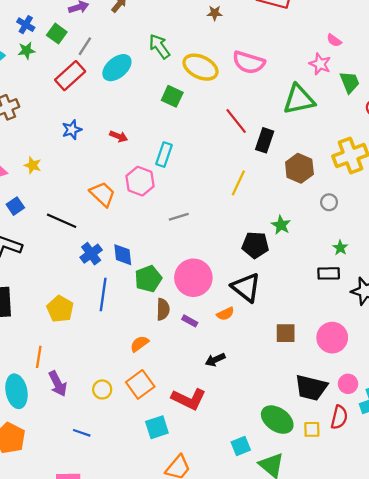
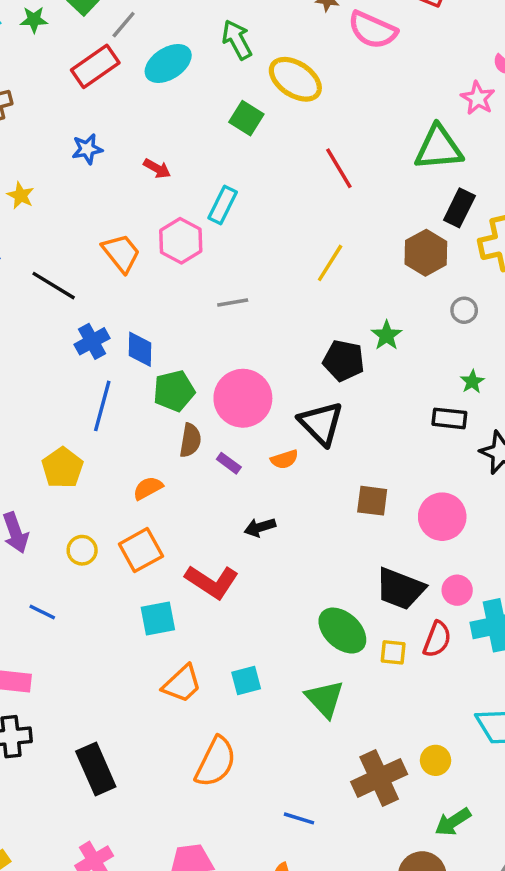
pink semicircle: (249, 62) -> (373, 30), moved
black rectangle: (265, 140) -> (459, 208), moved
yellow pentagon: (60, 309) -> (62, 468), moved
cyan square: (241, 446) -> (246, 681), moved

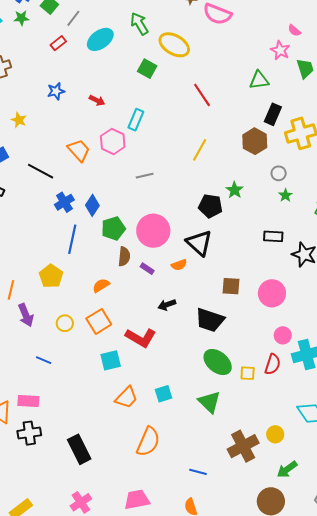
red rectangle: (95, 66) -> (58, 43), size x0.6
green triangle: (439, 148) -> (259, 80), size x0.7
blue diamond: (140, 349) -> (92, 205), turned 35
green star: (472, 382) -> (285, 195), moved
black trapezoid: (400, 589) -> (210, 320), moved

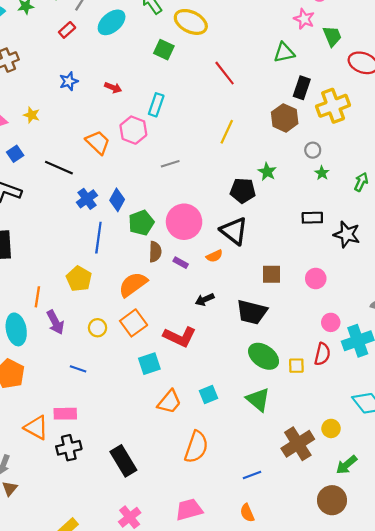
orange semicircle: (101, 285) -> (133, 284), size x1.6
pink circle: (272, 293) -> (316, 278), size x0.7
blue line: (198, 472) -> (252, 475), turned -30

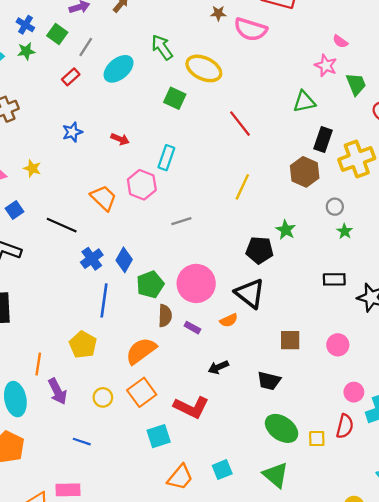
black trapezoid: (252, 312) -> (269, 381), size x0.7

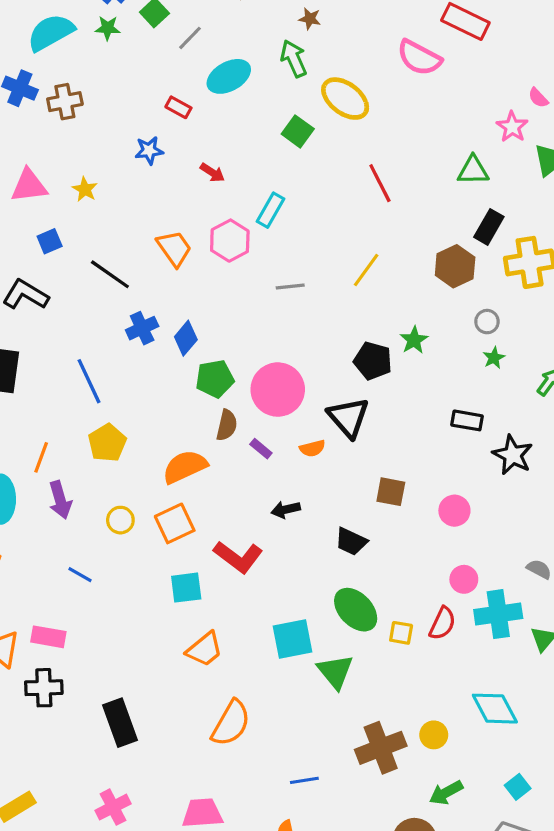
brown star: (218, 13) -> (310, 19), moved
red rectangle: (71, 77) -> (178, 107), moved, turned 60
gray line: (181, 221) -> (290, 287), moved
blue line: (104, 300) -> (89, 381), moved, turned -44
cyan square: (222, 470) -> (293, 639), moved, size x1.5

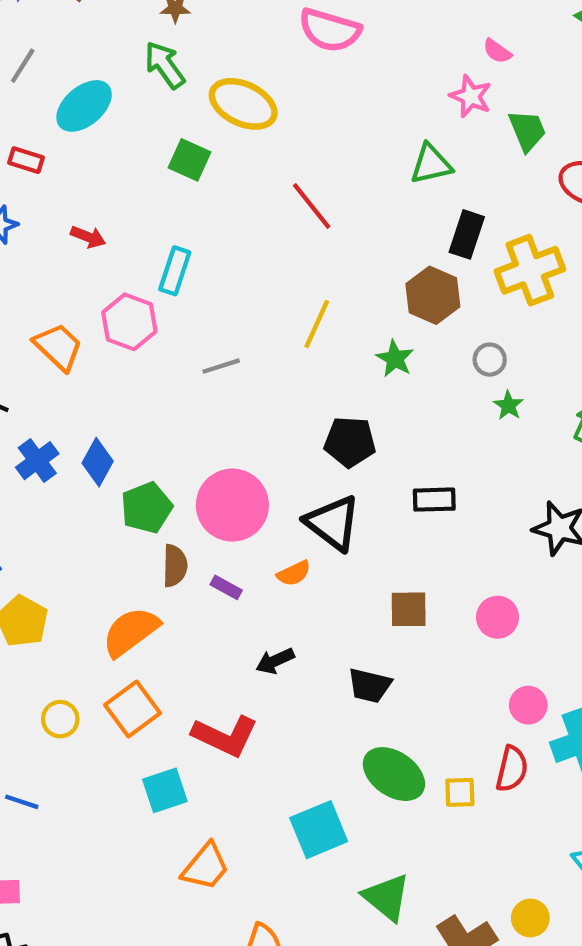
green star: (414, 340) -> (395, 359), moved
black rectangle: (467, 420) -> (434, 500), moved
green triangle: (335, 672) -> (387, 897), moved

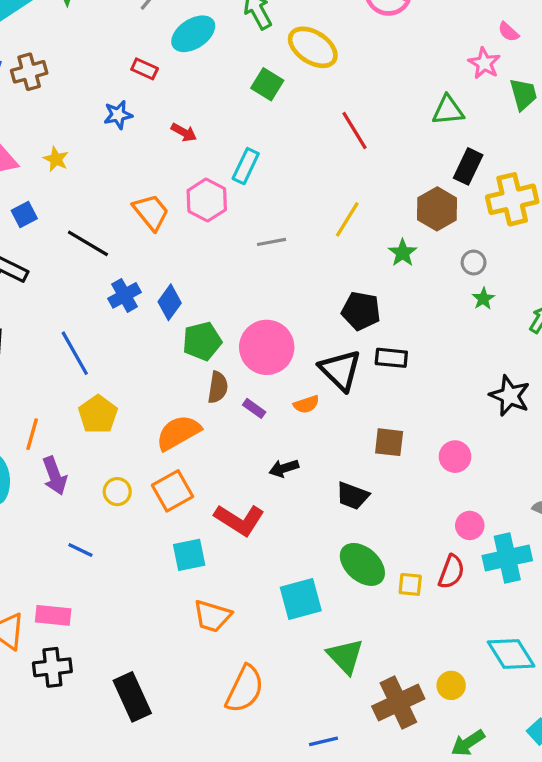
black rectangle: (434, 500) -> (391, 358), moved
orange trapezoid: (206, 867) -> (212, 616), turned 60

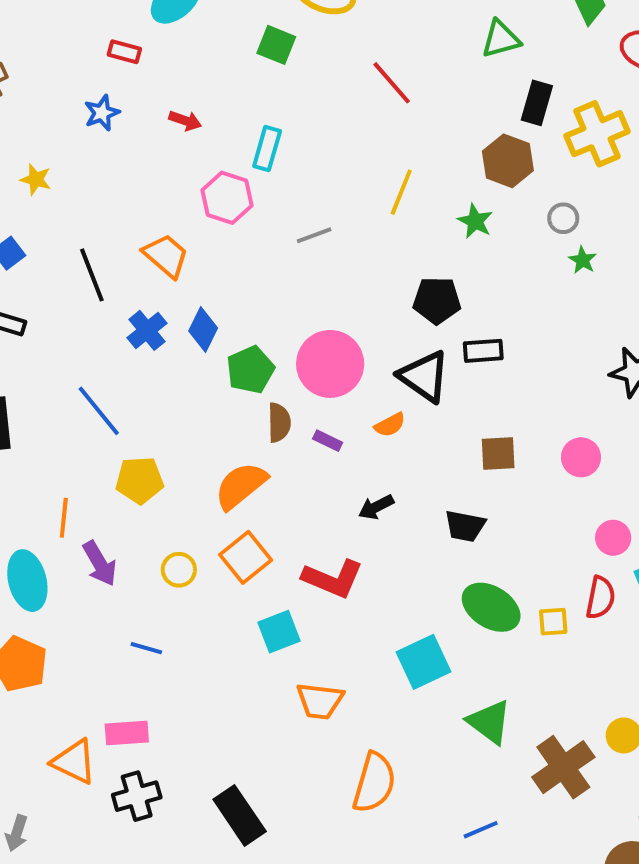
orange trapezoid: (151, 212) -> (166, 256), moved
black line: (88, 243) -> (92, 275), turned 48
yellow pentagon: (98, 414) -> (140, 480), turned -30

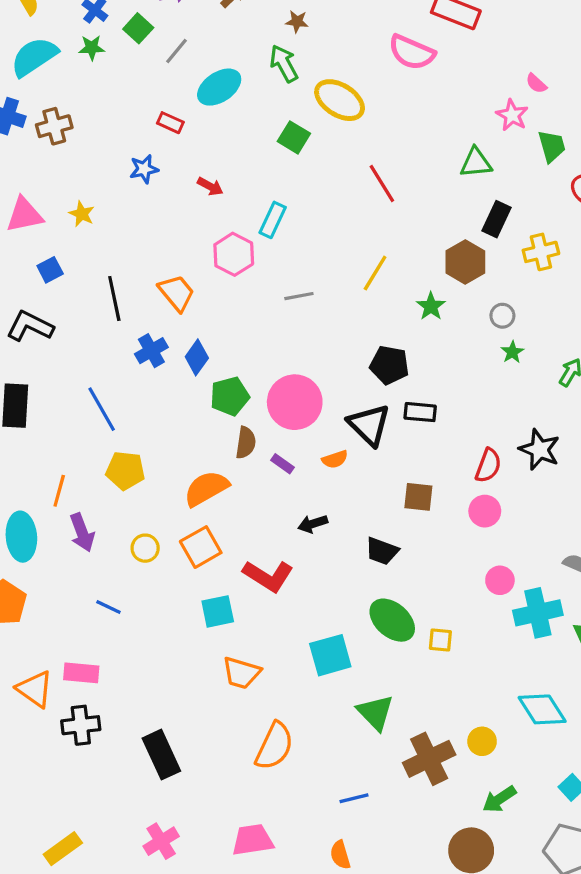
yellow cross: (597, 134) -> (541, 252), size x0.7
red semicircle: (600, 598) -> (488, 465), moved

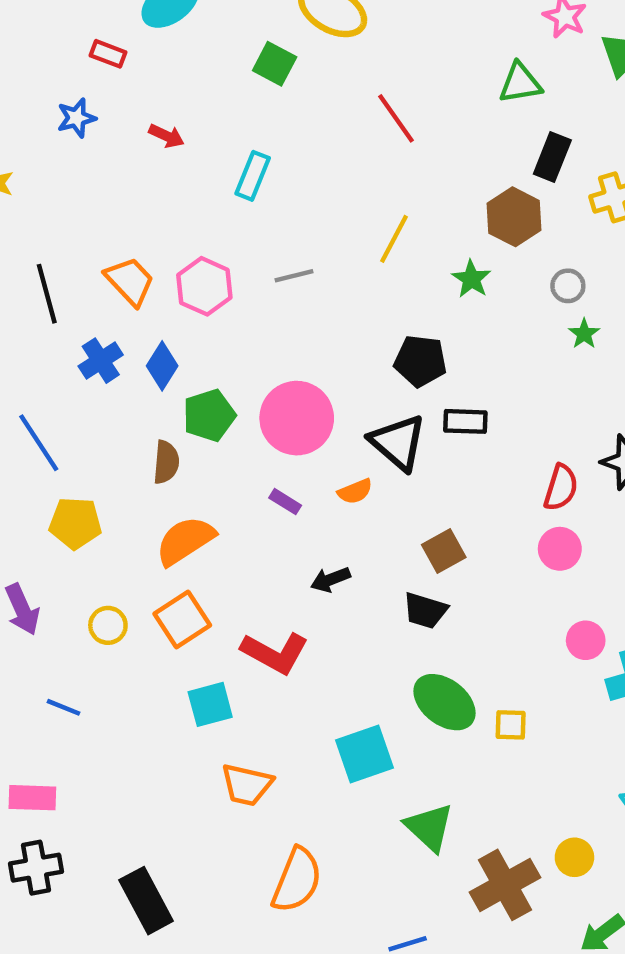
pink hexagon: (234, 254) -> (204, 286), moved
brown semicircle: (246, 443) -> (166, 462), moved
brown square: (418, 497) -> (444, 551), moved, turned -32

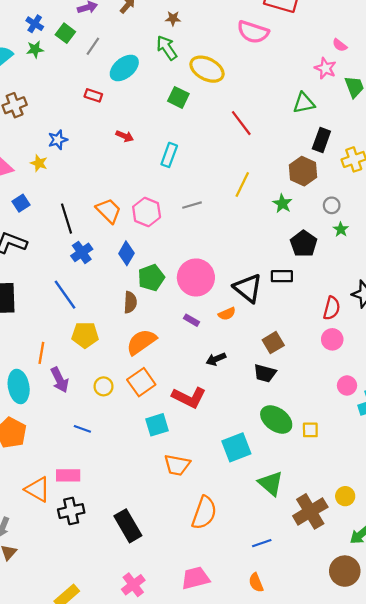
blue star: (76, 118) -> (58, 140), moved
blue cross: (101, 361) -> (82, 252), moved
black pentagon: (420, 361) -> (304, 244), moved, turned 30

